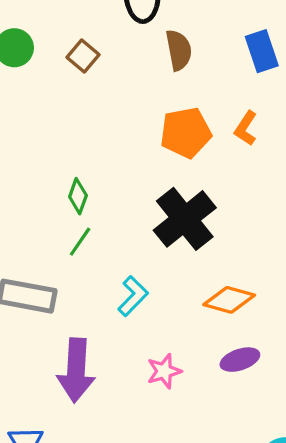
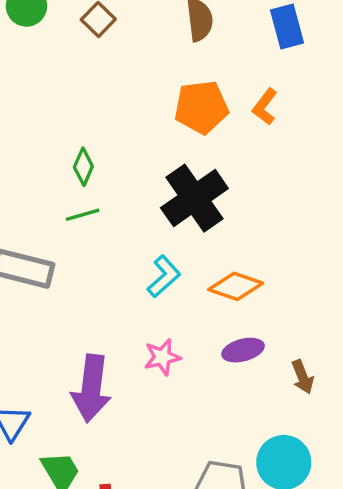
green line: (80, 242) -> (83, 215), turned 36
cyan L-shape: (133, 296) -> (164, 276), moved
purple arrow: (76, 370) -> (91, 388), moved

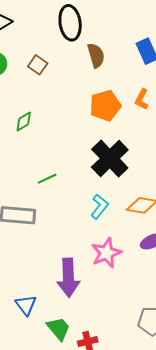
green diamond: (83, 167) -> (24, 121), moved, turned 45
pink star: (162, 357) -> (106, 253), size x1.4

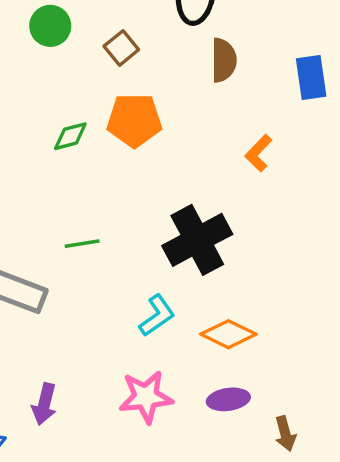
orange L-shape: (142, 99) -> (259, 153), moved
orange pentagon: (105, 106) -> (134, 120), moved
purple arrow: (68, 278) -> (44, 404), moved, size x0.6

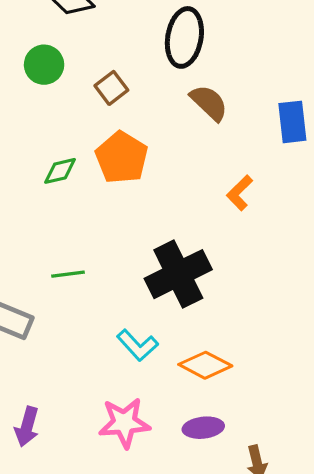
brown semicircle: (224, 60) -> (209, 103), turned -48
orange pentagon: (134, 120) -> (122, 158), turned 30
cyan L-shape: (157, 316) -> (137, 345), turned 81

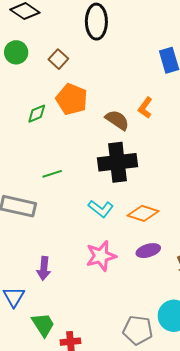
brown semicircle: (209, 103) -> (117, 120), moved
black cross: (178, 274) -> (117, 162), turned 30

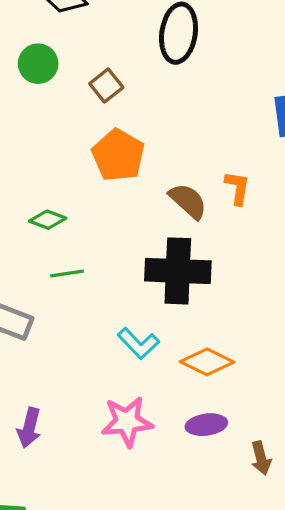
orange L-shape: (145, 108) -> (238, 188), turned 145
green diamond: (37, 114) -> (48, 220), moved, turned 35

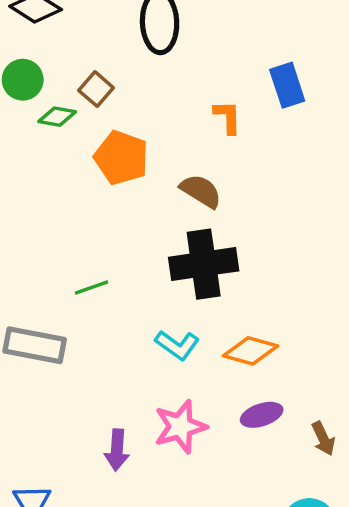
orange L-shape: (238, 188) -> (228, 117), moved
green diamond: (48, 220) -> (57, 117), moved
purple arrow: (29, 428) -> (117, 450), moved

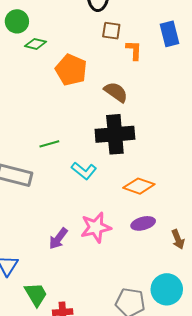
brown square: (96, 89) -> (111, 31), moved, turned -36
cyan L-shape: (177, 345) -> (84, 171), moved
purple arrow: (117, 450) -> (58, 239), turned 30

